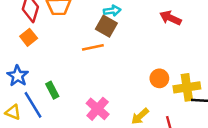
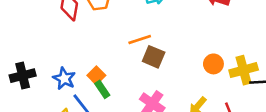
brown square: (106, 26) -> (154, 57), moved
orange square: (29, 37) -> (96, 75), moved

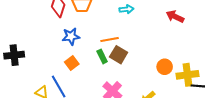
blue star: (64, 78) -> (71, 36), moved, turned 30
green rectangle: (102, 89) -> (102, 56), moved

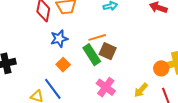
green rectangle: (102, 56) -> (92, 55), size x1.5
orange circle: (165, 67) -> (161, 68), moved

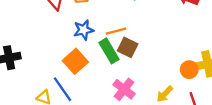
blue star: (59, 39) -> (84, 30), moved
orange square: (63, 65) -> (75, 61), size x1.5

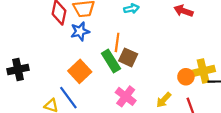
blue star: (84, 30) -> (80, 31), moved
orange line: (116, 31) -> (117, 42), turned -66

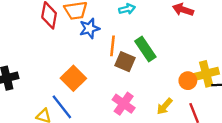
blue star: (80, 31) -> (89, 28), moved
green rectangle: (111, 61) -> (145, 49), moved

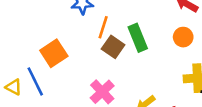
orange circle: (188, 81) -> (183, 37), moved

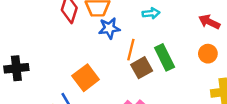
brown square: (113, 47) -> (142, 68), turned 30

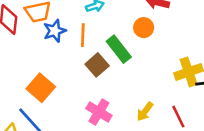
orange line: (131, 50) -> (83, 35), moved
orange circle: (208, 54) -> (144, 28), moved

